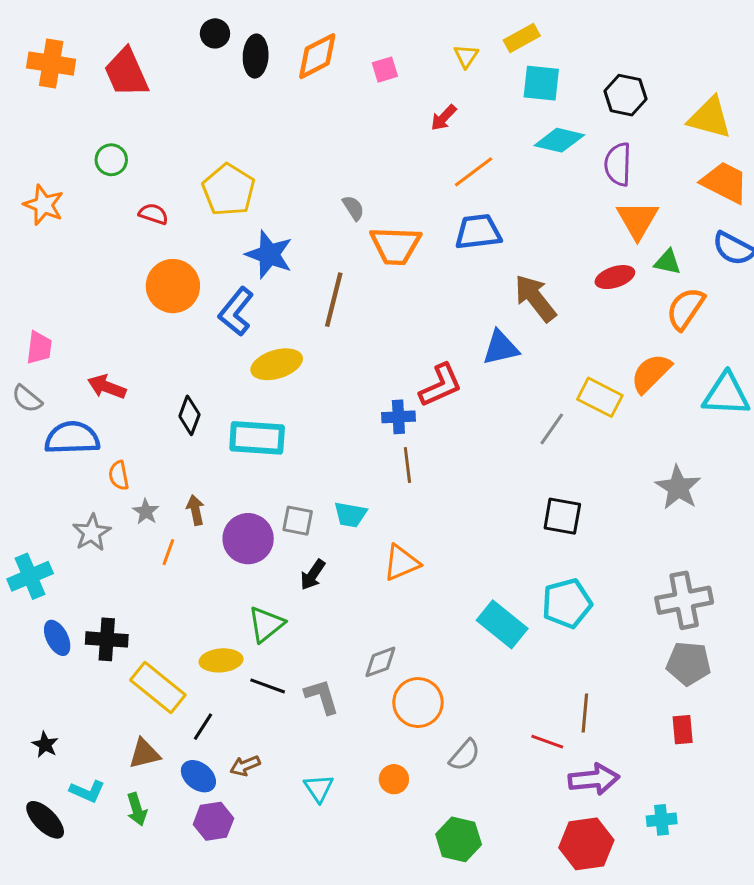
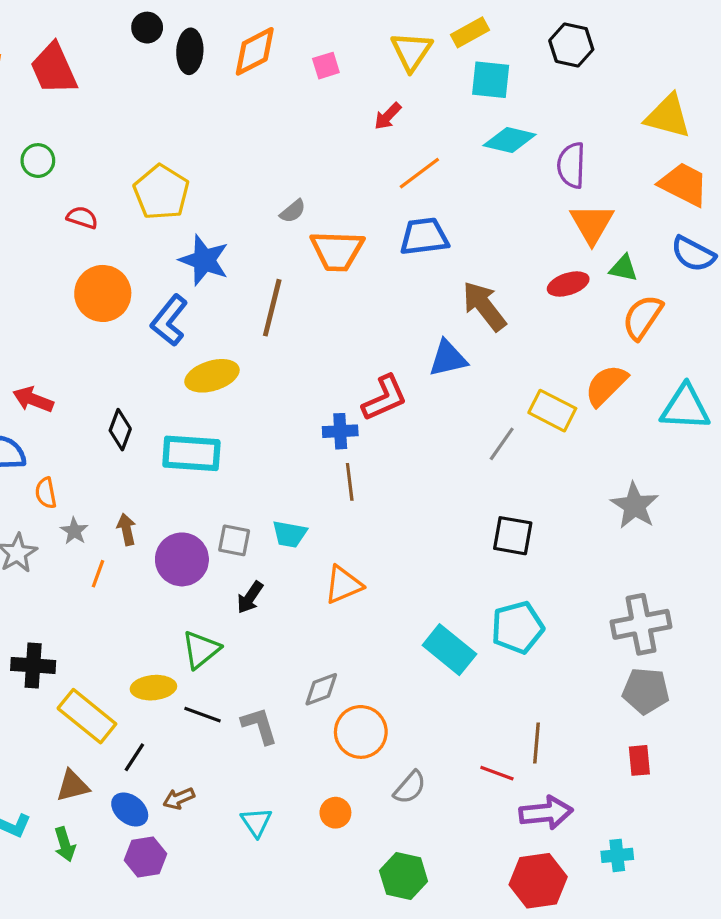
yellow triangle: (466, 56) -> (411, 51), size x1.6
black hexagon: (625, 95) -> (571, 45), moved
gray semicircle: (353, 208) -> (293, 211), turned 84

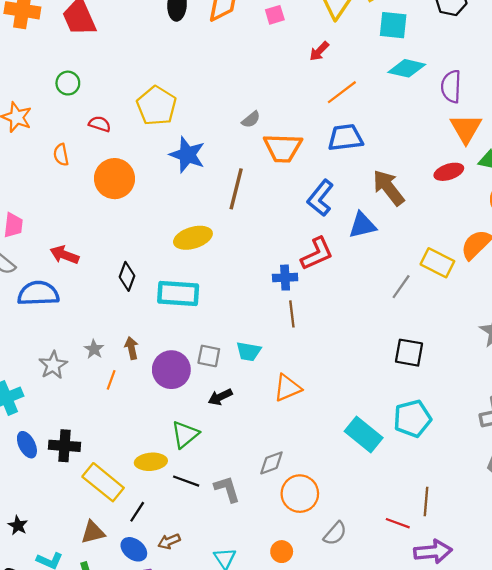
blue L-shape: (169, 320) -> (320, 198), moved
orange semicircle: (46, 493) -> (61, 155), moved
black arrow: (250, 597) -> (220, 397), turned 30

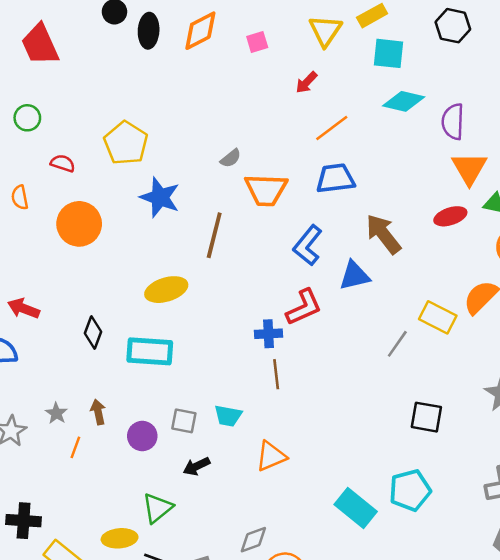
black square: (409, 353) -> (426, 417), moved
purple circle: (171, 370) -> (142, 436), size x0.7

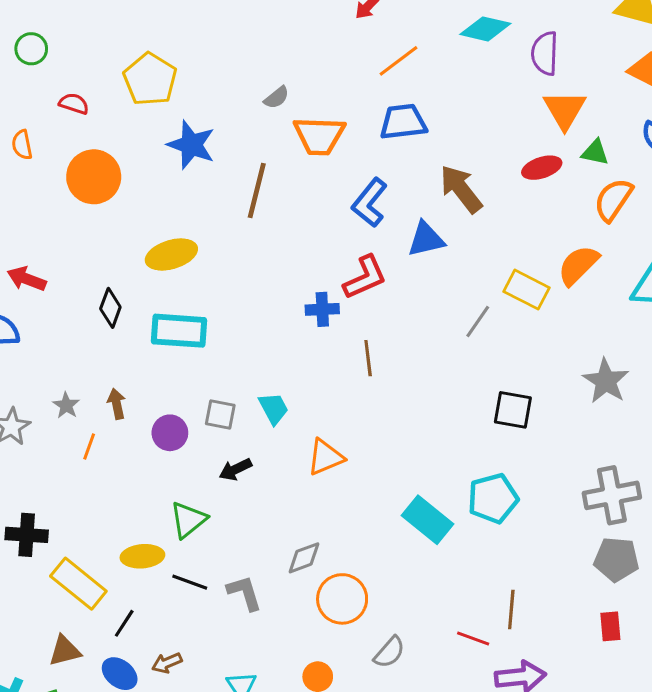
yellow ellipse: (166, 290) -> (171, 254), moved
brown line: (276, 374) -> (368, 358), moved
cyan trapezoid: (228, 416) -> (274, 408), turned -128

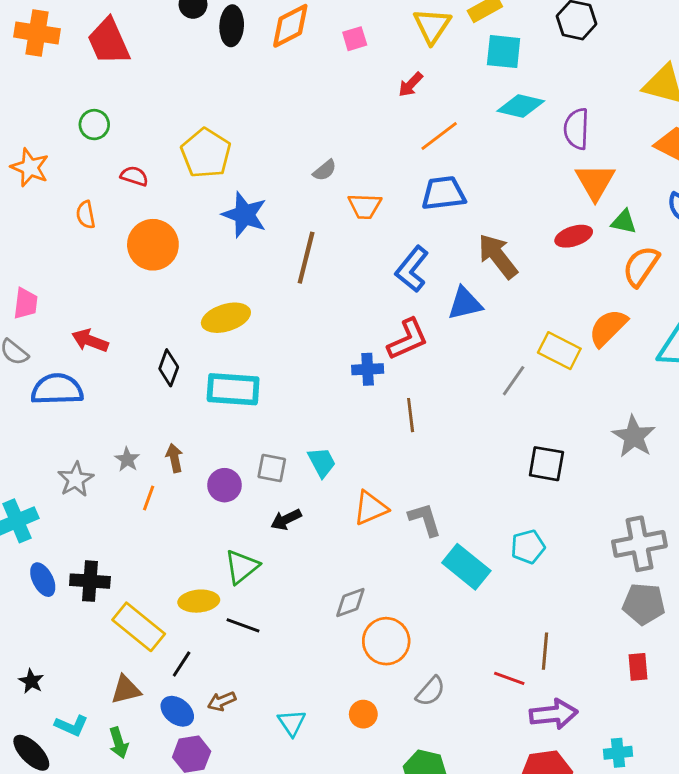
orange trapezoid: (319, 136) -> (365, 206), size x0.7
cyan pentagon: (493, 498) -> (528, 547), size x0.7
gray L-shape: (245, 593) -> (425, 519), moved

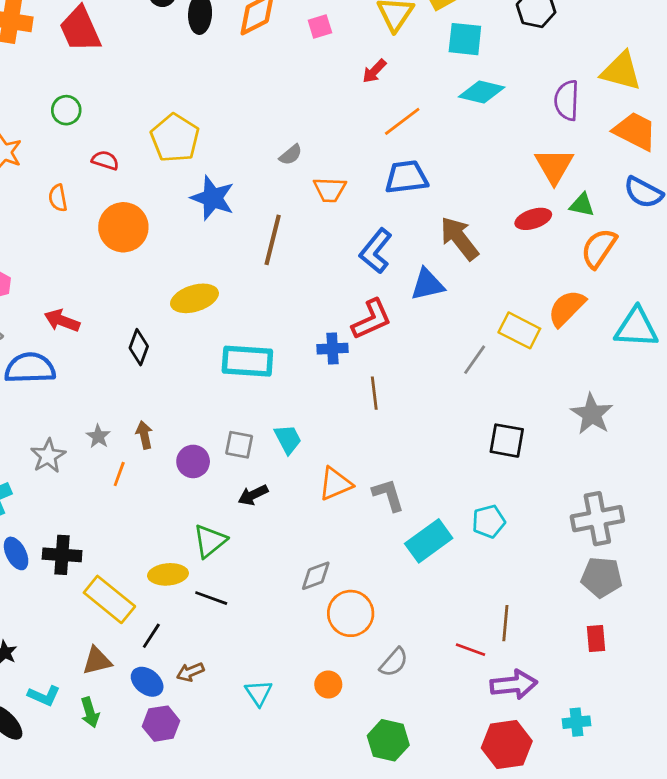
purple semicircle: (577, 129) -> (567, 100), moved
cyan rectangle: (233, 389) -> (247, 361), moved
cyan rectangle: (466, 567) -> (429, 541), turned -75

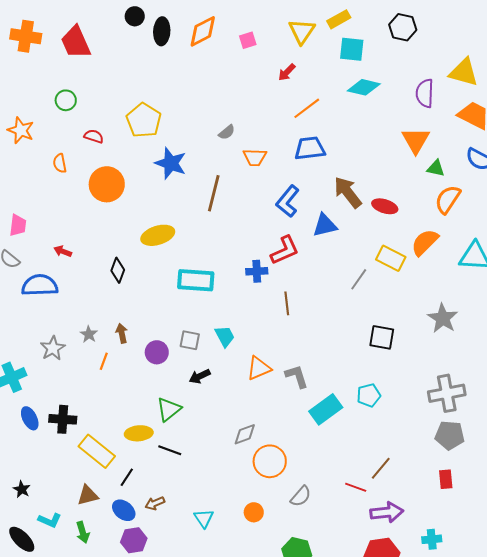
red ellipse: (533, 219) -> (385, 206), moved, turned 35
red arrow: (62, 321) -> (63, 251), size x0.7
brown line: (505, 623) -> (381, 468), turned 35

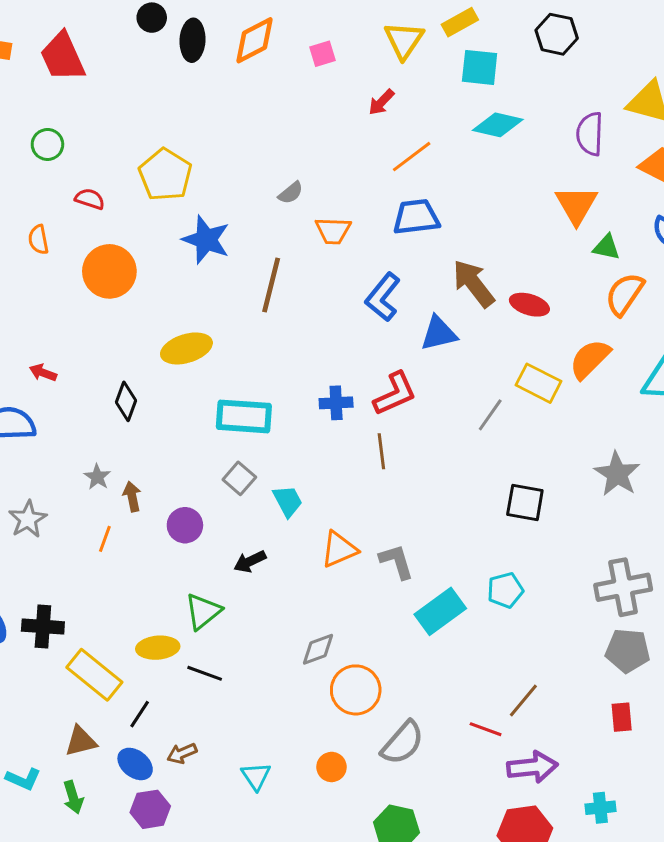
red L-shape: (285, 250) -> (395, 394), moved
gray star: (89, 334) -> (97, 477), moved
gray square: (190, 340) -> (239, 478), moved, turned 30
gray semicircle: (301, 496) -> (403, 743), size x1.4

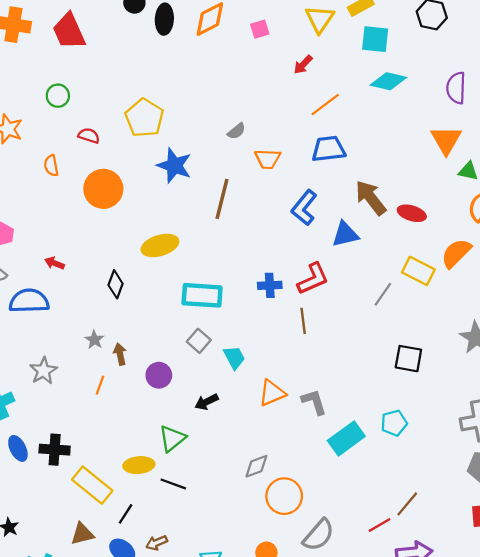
red line: (486, 729) -> (380, 525), turned -50

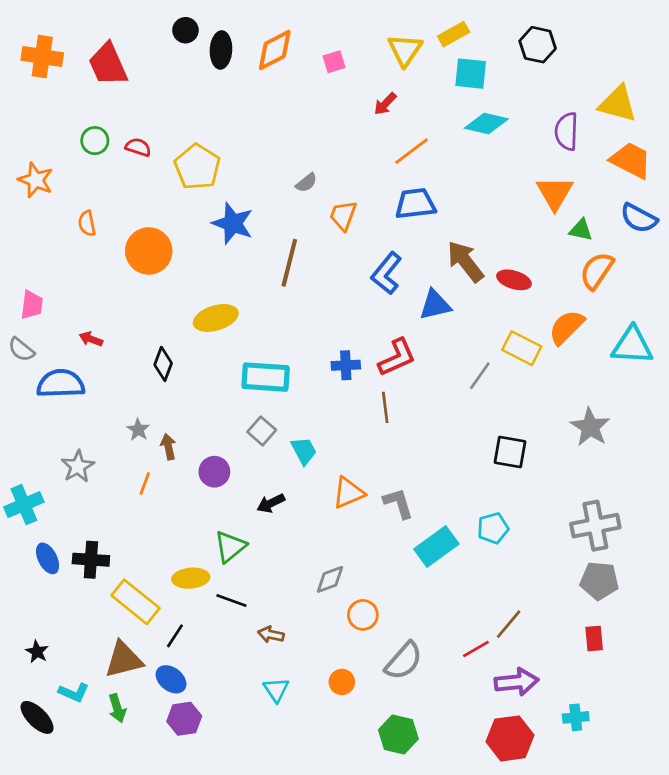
red semicircle: (89, 136) -> (138, 147), moved
orange trapezoid: (268, 159) -> (343, 215), turned 108
orange circle: (284, 496) -> (363, 615), size x0.7
brown triangle: (82, 534) -> (124, 660), size x1.4
brown arrow: (157, 543) -> (271, 635), moved, turned 35

